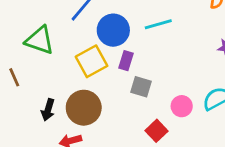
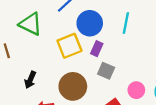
cyan line: (158, 24) -> (126, 23), turned -70
brown circle: (84, 108) -> (73, 86), moved

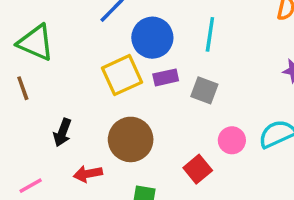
green triangle: (31, 24) -> (36, 42), moved
purple rectangle: (97, 49) -> (166, 77), turned 56
gray square: (106, 71) -> (204, 90), moved

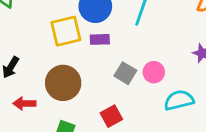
gray square: (204, 90) -> (125, 73), moved
pink circle: (232, 140) -> (154, 72), moved

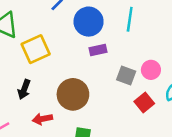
yellow square: (66, 31) -> (36, 49), moved
red square: (111, 116) -> (144, 102), moved

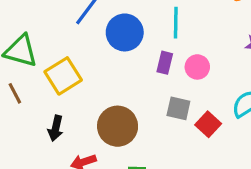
purple rectangle: (98, 50) -> (165, 63), moved, turned -56
pink circle: (151, 70) -> (197, 67), moved
gray square: (126, 75) -> (178, 108), moved

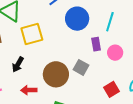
purple rectangle: (165, 63) -> (96, 44), turned -40
gray square: (178, 108) -> (81, 67), moved

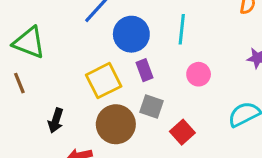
yellow square: (32, 34) -> (104, 81), moved
purple rectangle: (96, 44) -> (144, 70), moved
red square: (111, 89) -> (182, 132), moved

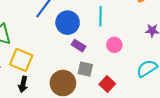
purple rectangle: (144, 70) -> (78, 46), turned -32
yellow square: (104, 81) -> (21, 60), moved, turned -35

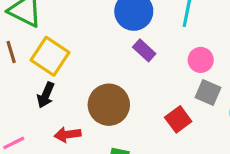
gray square: (85, 69) -> (208, 93), moved

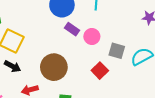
pink circle: (201, 60) -> (92, 37), moved
black arrow: (46, 95) -> (12, 66), turned -77

